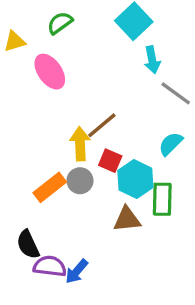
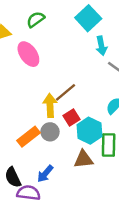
red square: (110, 161) -> (71, 117), turned 35
blue arrow: (77, 271) -> (45, 174), moved

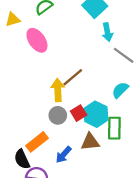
red square: (71, 117) -> (79, 113), moved
orange rectangle: (28, 137) -> (37, 142), moved
blue arrow: (45, 174) -> (64, 155), moved

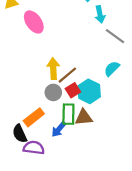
brown line: (73, 77) -> (67, 75), moved
green rectangle: (114, 128) -> (68, 114), moved

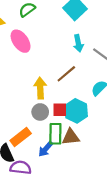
cyan arrow: (100, 14) -> (78, 43), moved
brown line: (67, 75) -> (66, 74), moved
red square: (73, 90) -> (60, 110), turned 32

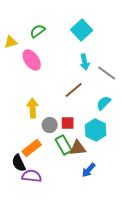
yellow arrow: (40, 88) -> (33, 108), moved
cyan hexagon: (76, 111) -> (96, 130), moved
green rectangle: (55, 134) -> (64, 145), turned -30
blue arrow: (46, 149) -> (89, 170), moved

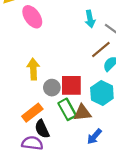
brown line: (74, 90) -> (101, 49), moved
red square: (68, 123) -> (71, 85), size x1.5
black semicircle: (19, 163) -> (42, 129), moved

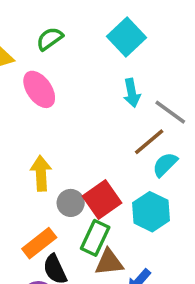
red square: (71, 85) -> (102, 199), turned -35
green rectangle: (67, 109) -> (95, 238), turned 54
brown triangle: (82, 113) -> (109, 262), moved

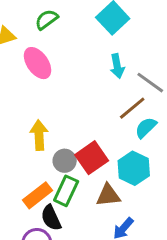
green rectangle: (95, 238) -> (66, 191), moved
brown triangle: (109, 262) -> (108, 195), moved

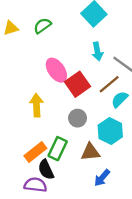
green semicircle: (47, 19) -> (42, 26), moved
pink ellipse: (38, 63) -> (56, 70), moved
red square: (92, 158) -> (78, 84), moved
gray circle: (65, 161) -> (78, 118), moved

